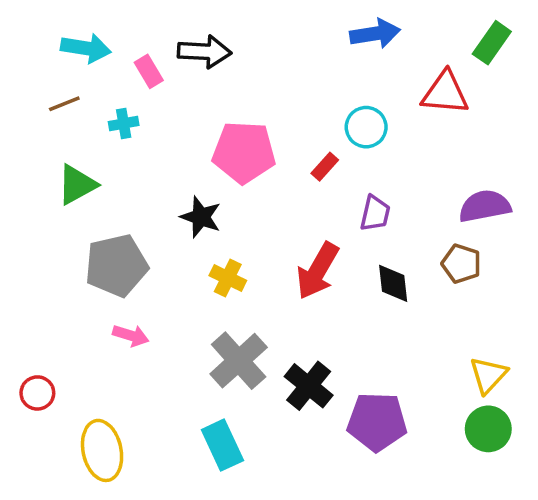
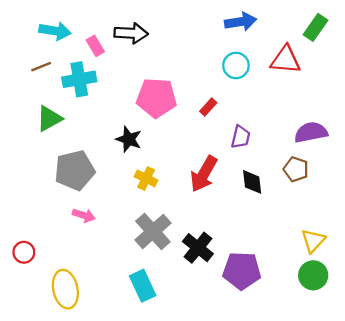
cyan cross: (124, 124) -> (79, 79), size x1.8
cyan circle: (366, 127) -> (236, 65), moved

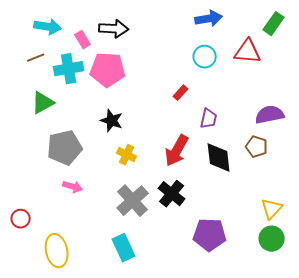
pink pentagon: (156, 98) -> (108, 70), moved
black diamond: (252, 182) -> (219, 158), size x1.4
black cross: (198, 248) -> (172, 194), moved

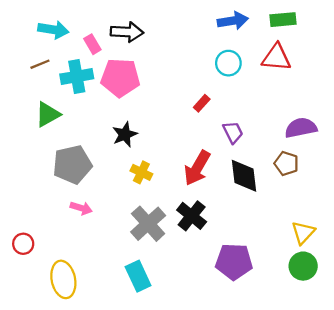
green rectangle: (274, 24) -> (283, 20), moved, turned 50
purple trapezoid: (209, 119) -> (233, 132), turned -40
black star: (112, 121) -> (125, 134), turned 30

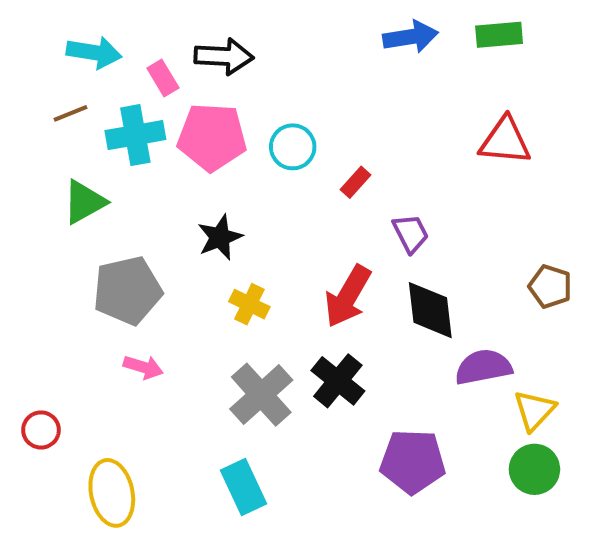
red triangle: (276, 58) -> (505, 141), moved
cyan circle: (228, 63) -> (293, 147), moved
purple semicircle: (301, 128) -> (483, 367), moved
brown pentagon: (286, 163) -> (550, 286), moved

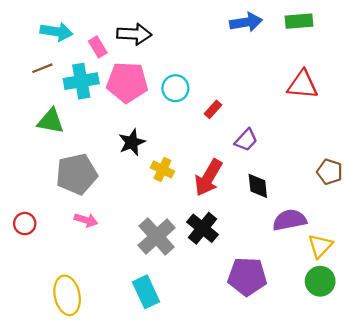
green triangle: (84, 202) -> (51, 121), turned 40
purple trapezoid: (411, 233) -> (246, 140), turned 70
yellow cross: (249, 304) -> (162, 169), moved
black diamond: (430, 310) -> (258, 186), size x0.7
red circle: (41, 430) -> (25, 224), moved

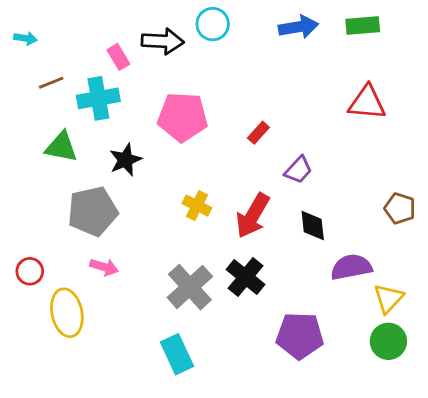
cyan arrow: (57, 32) -> (25, 38), moved, size x0.6
pink pentagon: (127, 82) -> (183, 117), moved
cyan circle: (175, 88) -> (213, 24), moved
black star: (132, 142) -> (125, 160), moved
yellow ellipse: (67, 295) -> (67, 313), moved

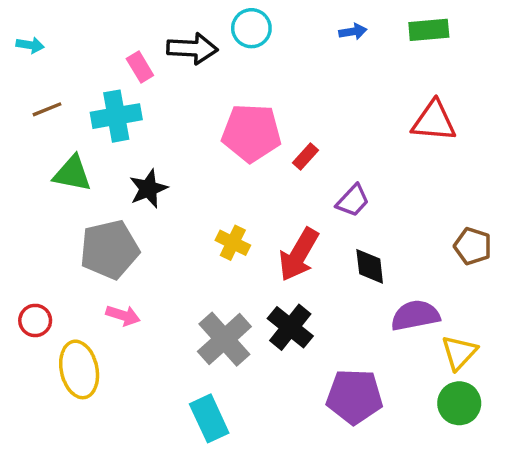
blue arrow: (298, 27) -> (353, 32), size x0.6
brown line: (51, 83) -> (47, 109), moved
pink pentagon: (183, 117) -> (251, 133), moved

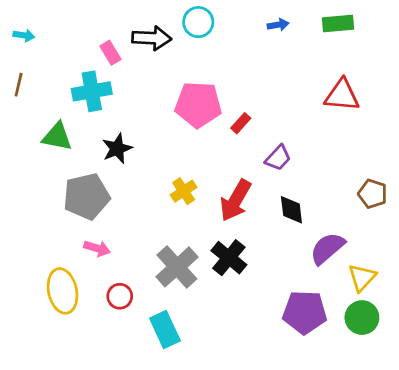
brown line: (47, 109) -> (19, 85), moved, turned -55
yellow cross: (233, 243) -> (184, 191), turned 30
purple semicircle: (415, 315) -> (327, 248), turned -30
red circle: (35, 320) -> (120, 296), moved
purple pentagon: (354, 396) -> (305, 312), moved

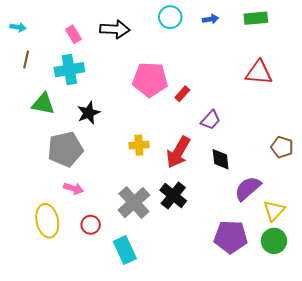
cyan circle: (198, 22) -> (170, 17), moved
pink rectangle: (110, 53) -> (73, 34), moved
brown line: (19, 85) -> (26, 59), moved
yellow cross: (184, 191) -> (139, 145), turned 30

